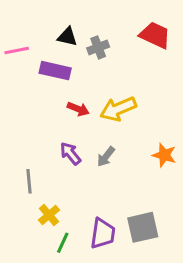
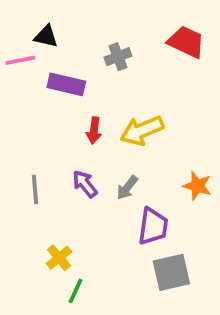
black triangle: (67, 37) -> (46, 36), moved
red arrow: (78, 109) -> (94, 130), turned 75
gray line: (29, 181) -> (35, 189), moved
purple trapezoid: (103, 233) -> (153, 226), moved

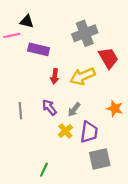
red trapezoid: (186, 42) -> (108, 58), moved, turned 35
gray cross: (118, 57) -> (85, 33), moved, size x1.6
yellow cross: (59, 258) -> (65, 131), moved

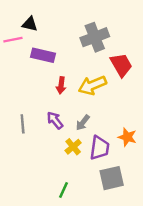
orange star: (115, 108) -> (127, 137), moved
green line: (44, 170) -> (63, 190), moved

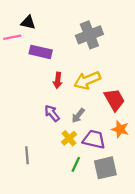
red trapezoid: (121, 65) -> (114, 100), moved
gray line: (23, 124) -> (27, 155), moved
purple trapezoid: (100, 148) -> (94, 139), turned -85
green line: (63, 190) -> (76, 164), moved

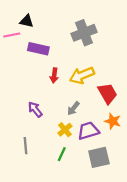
purple arrow: (52, 113) -> (35, 109), moved
purple trapezoid: (94, 139) -> (88, 131), turned -30
green line: (76, 164) -> (62, 154), moved

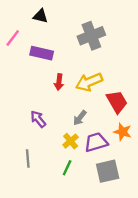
black triangle: (27, 21) -> (40, 16), moved
pink line: (12, 35) -> (13, 38), turned -42

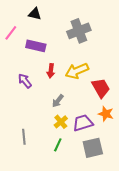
gray arrow: (80, 118) -> (58, 101), moved
purple arrow: (38, 119) -> (25, 81), moved

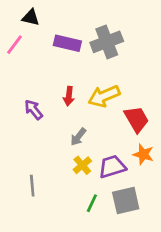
black triangle: (35, 14) -> (31, 18), moved
purple rectangle: (36, 46) -> (67, 43), moved
green line: (58, 145) -> (92, 203), moved

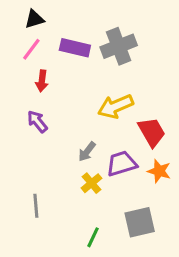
black triangle: (31, 18) -> (34, 19), turned -30
pink line: (15, 45) -> (31, 49), moved
red arrow: (69, 96) -> (42, 81), moved
purple trapezoid: (112, 167) -> (122, 164), moved
green line: (92, 203) -> (93, 237), moved

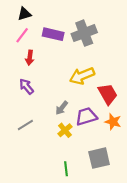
gray line: (36, 206) -> (25, 125), moved, turned 63
green line: (93, 237) -> (66, 169), turned -32

